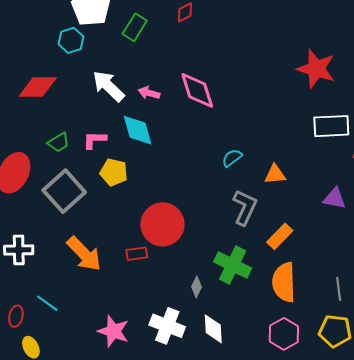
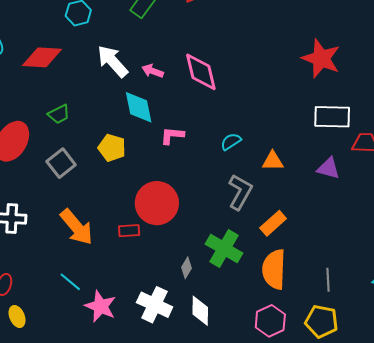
pink L-shape: (95, 140) -> (172, 136), moved
gray square: (64, 191) -> (61, 163), size x0.7
purple triangle: (335, 198) -> (329, 168), moved
cyan line: (47, 303) -> (70, 282), moved

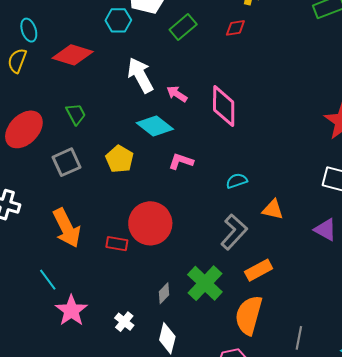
cyan diamond: (139, 107) -> (155, 126), turned -54
green trapezoid: (59, 114) -> (76, 114), turned -105
white cross: (155, 305) -> (124, 322), size x0.6

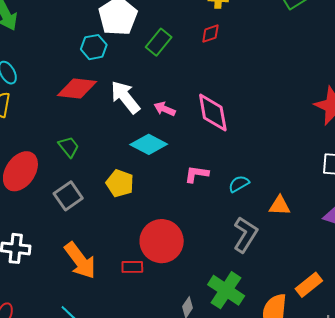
red diamond: (73, 55) -> (77, 89), moved
pink L-shape: (181, 161) -> (197, 174), moved
orange rectangle: (259, 270) -> (309, 285), moved

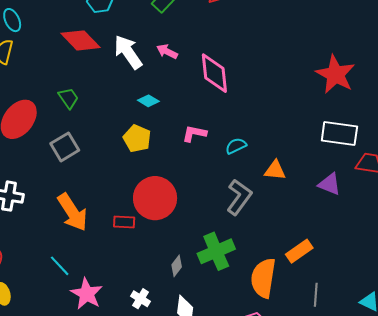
red diamond: (77, 89) -> (80, 40), turned 36
pink arrow: (165, 109) -> (167, 51), moved
cyan diamond: (149, 144) -> (148, 101), size x0.6
yellow pentagon: (120, 183) -> (137, 138), moved
green cross: (226, 290) -> (216, 251), turned 30

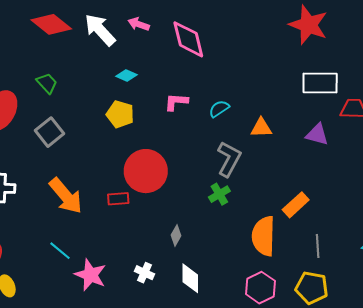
green cross: (216, 251) -> (219, 194), moved, size x0.6

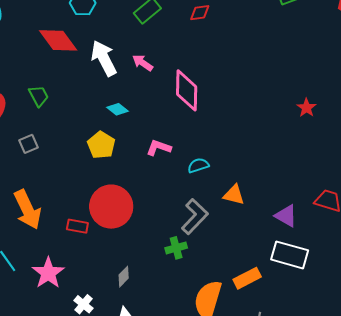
red star: (308, 25) -> (306, 108), size x0.5
white rectangle: (320, 83) -> (290, 255), moved
gray square: (50, 132) -> (28, 144), size x0.7
pink star: (90, 275) -> (48, 273), moved

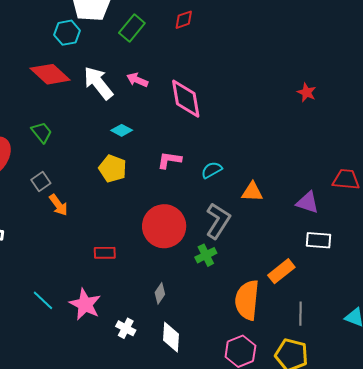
red circle: (111, 207) -> (164, 226), moved
orange arrow: (27, 210) -> (59, 205), moved, size x0.6
white rectangle: (290, 255) -> (319, 240), size x0.7

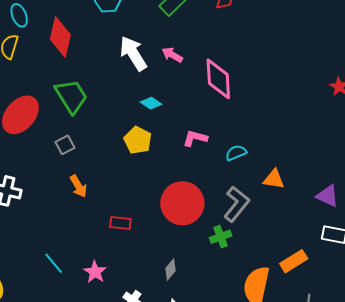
red diamond: (50, 74) -> (60, 37), moved, turned 54
green trapezoid: (42, 132) -> (71, 96), size x1.6
orange arrow: (59, 205) -> (78, 186), moved
pink star: (85, 304) -> (95, 272), size x0.7

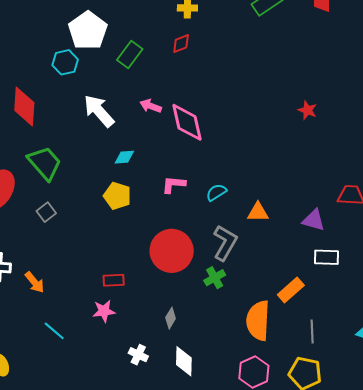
pink arrow: (172, 55) -> (151, 106), moved
cyan diamond: (151, 103) -> (124, 157), turned -30
orange arrow: (78, 186) -> (35, 282), moved
pink star: (95, 272) -> (104, 311), moved, turned -30

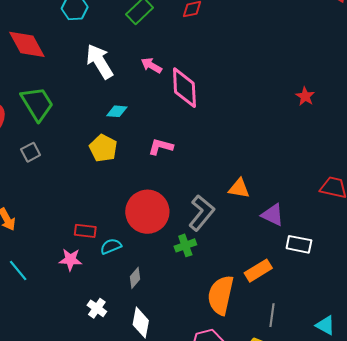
red diamond: (24, 106) -> (27, 44), turned -42
cyan semicircle: (216, 192) -> (111, 246), moved
purple triangle: (314, 220) -> (273, 215), moved

